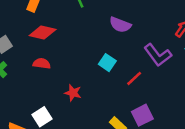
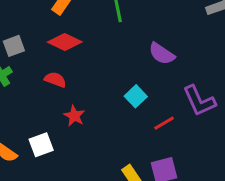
red star: (73, 93) -> (74, 116), moved

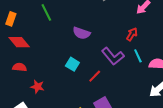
red diamond: (65, 42) -> (19, 42), turned 40

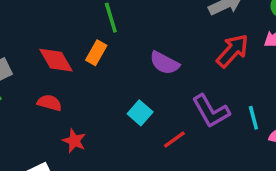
orange rectangle: (11, 19) -> (96, 53), moved
red arrow: (132, 34) -> (233, 51), moved, size x1.5

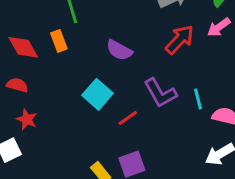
orange rectangle: (96, 53) -> (59, 41), turned -50
cyan square: (140, 113) -> (98, 94), size x1.4
red star: (74, 141) -> (27, 119), moved

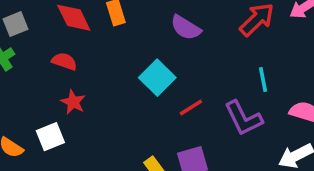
purple L-shape: (160, 93) -> (243, 118), moved
cyan line: (198, 99) -> (263, 80), moved

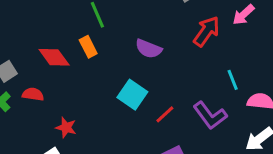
red semicircle: (64, 61) -> (33, 94), moved
cyan line: (263, 80) -> (233, 80), moved

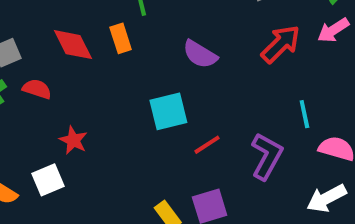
cyan square: (132, 95) -> (168, 111), turned 32
purple L-shape: (210, 115) -> (267, 156), turned -124

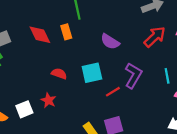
red semicircle: (37, 89) -> (59, 74), moved
red star: (73, 140) -> (48, 100), moved
purple L-shape: (267, 156) -> (133, 75), moved

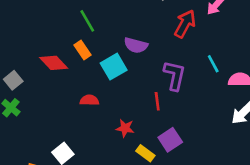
cyan square: (92, 73) -> (114, 67), moved
red line: (113, 92) -> (157, 101), turned -48
red star: (48, 100) -> (125, 128), moved

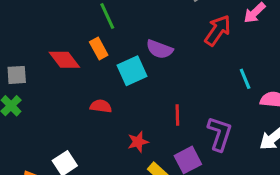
purple L-shape: (175, 75) -> (220, 134), moved
gray square: (13, 80) -> (17, 75), turned 30
red star: (125, 128) -> (138, 142), turned -30

